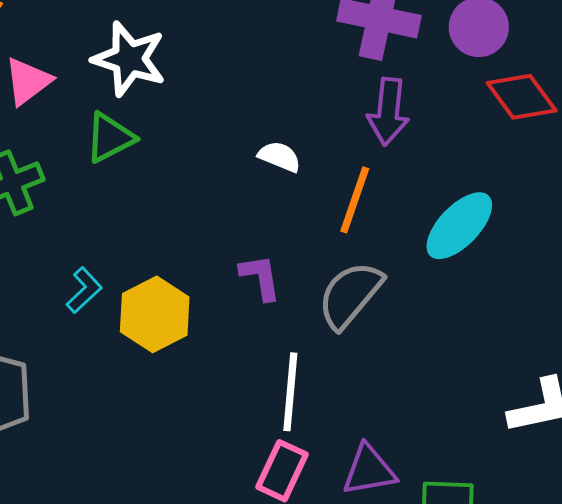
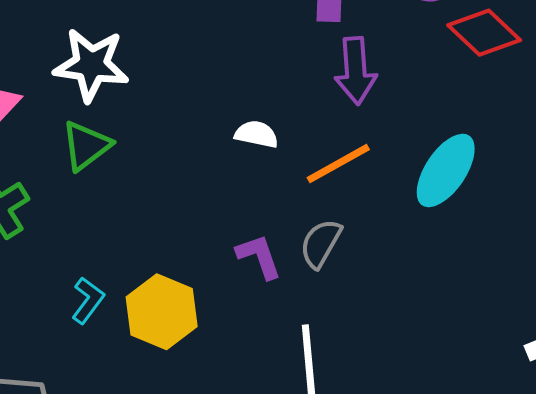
orange line: (355, 200) -> (338, 164), turned 52
gray semicircle: (350, 295) -> (321, 243), moved, size x0.7

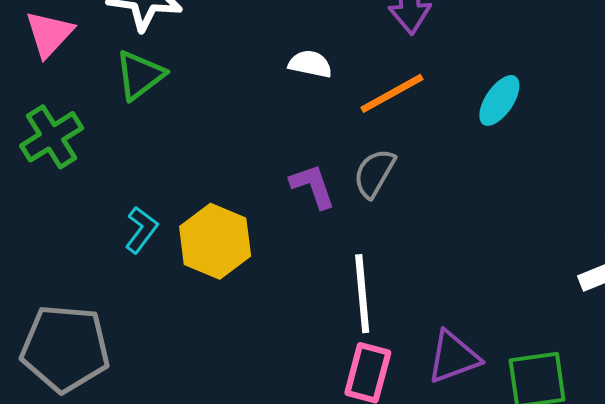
cyan ellipse: (446, 170) -> (499, 100), size x0.7

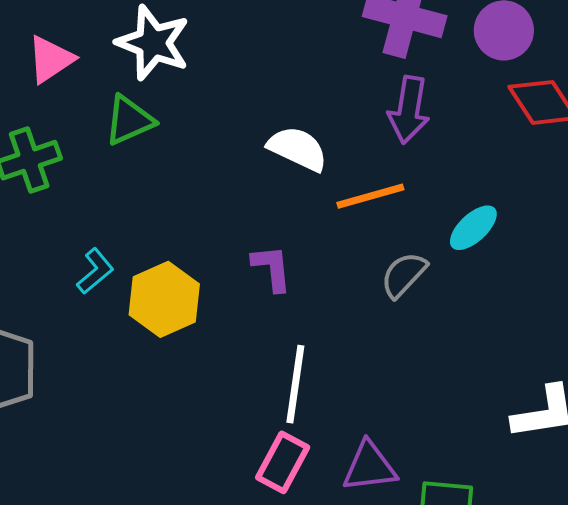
white semicircle: (310, 64) -> (298, 149), size x1.4
gray semicircle: (374, 173) -> (404, 275), moved

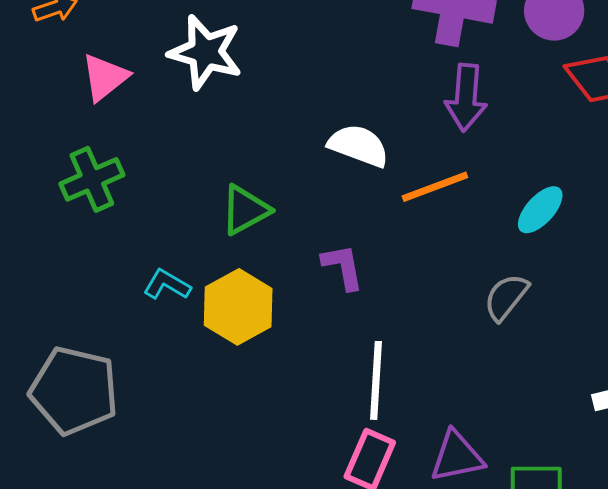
green triangle: (129, 120) -> (245, 210), moved
cyan L-shape: (95, 271) -> (167, 285), turned -105
gray semicircle: (404, 275) -> (506, 297), moved

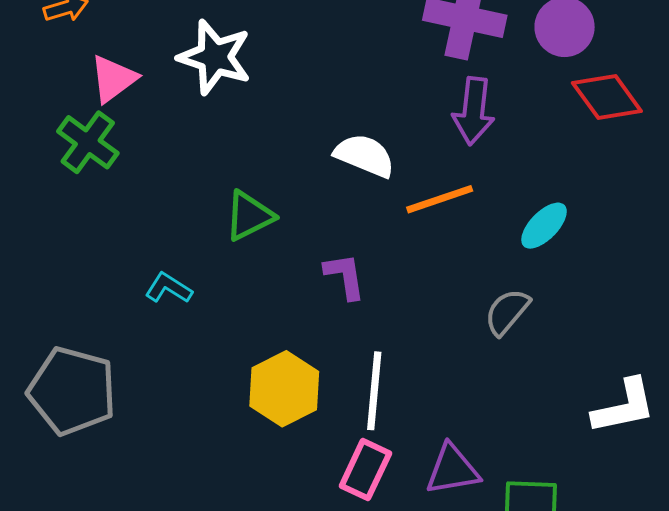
green cross: (92, 179) -> (88, 142), moved, turned -32
yellow hexagon: (238, 307) -> (284, 389), moved

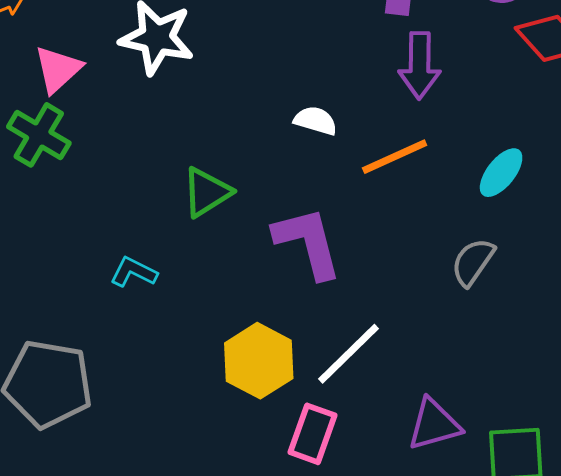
white semicircle: (365, 156) -> (316, 121), size x0.7
purple L-shape: (345, 276) -> (308, 243), size x1.6
white line: (374, 391) -> (349, 354), turned 46
pink rectangle: (365, 470) -> (313, 434), moved

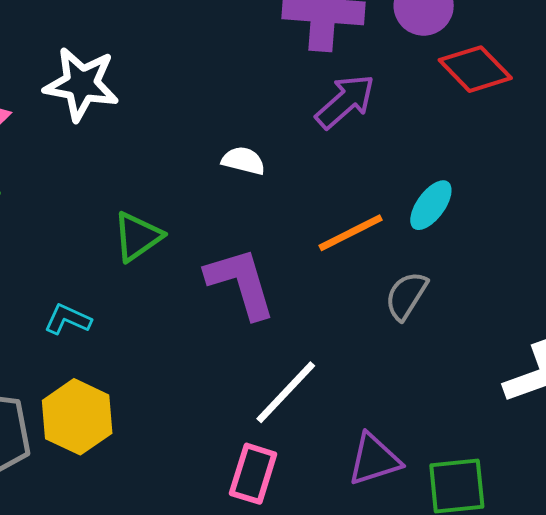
purple arrow: (420, 65) -> (345, 101), turned -130
orange line: (395, 157) -> (351, 233), moved
yellow hexagon: (259, 361) -> (77, 417), moved

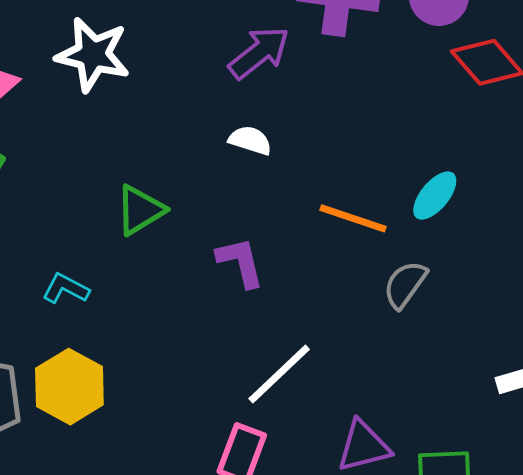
purple arrow: (345, 101) -> (259, 53), moved
orange line: (351, 233) -> (353, 218), turned 42
purple L-shape: (241, 283) -> (240, 262), size x0.7

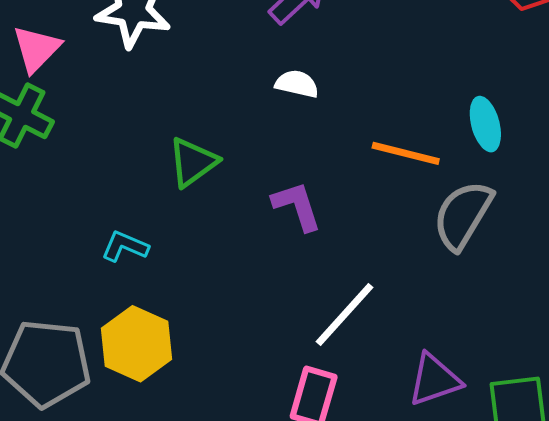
cyan ellipse: (435, 196) -> (485, 124), turned -50
gray semicircle: (405, 284) -> (463, 215), size x1.4

